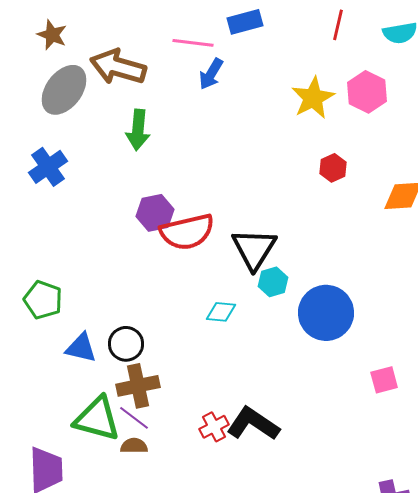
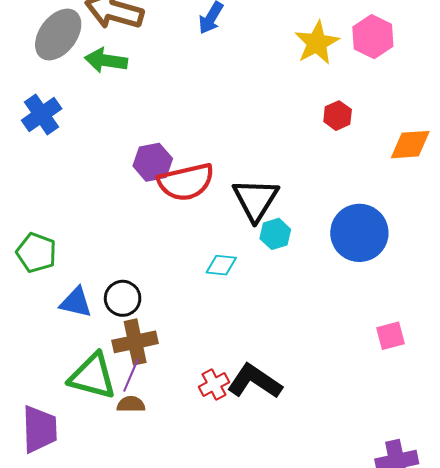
green arrow: (138, 130) -> (106, 60), moved, turned 93
blue circle: (326, 313) -> (359, 233), moved
purple line: (134, 418) -> (131, 375), turned 76

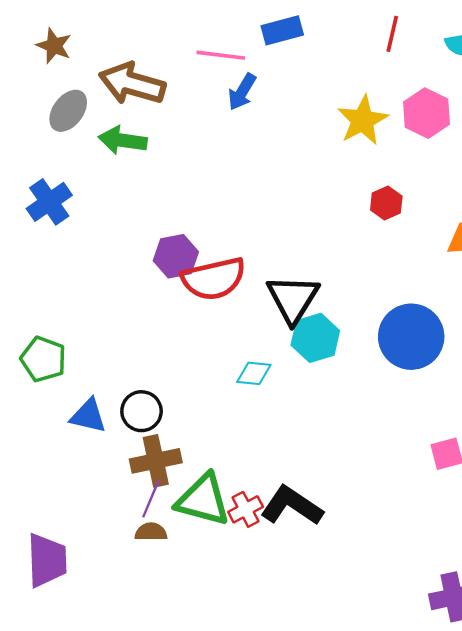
gray ellipse: (58, 35) -> (68, 111), size x0.7
cyan hexagon: (275, 234) -> (315, 338), size x1.4
green triangle: (92, 376) -> (203, 500), moved

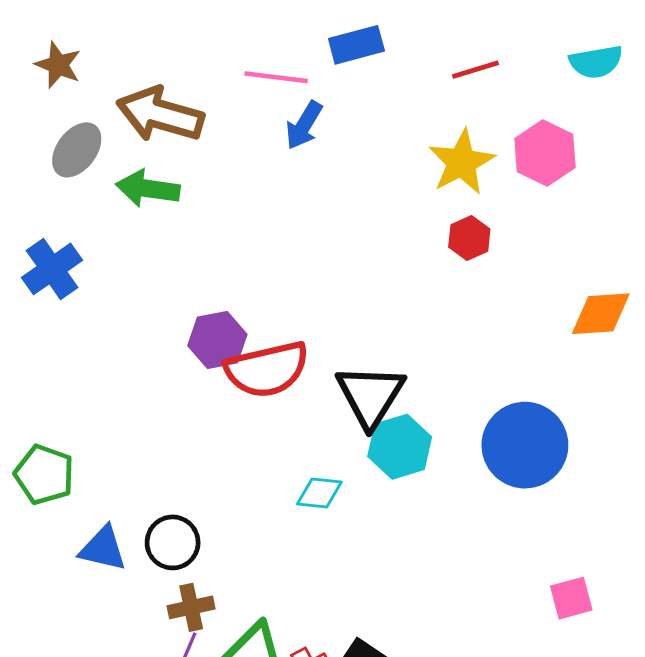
red line: (392, 34) -> (475, 70), moved, turned 60
red hexagon: (386, 203) -> (469, 238), moved
brown cross: (156, 461) -> (191, 607), size x0.7

